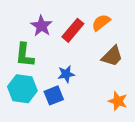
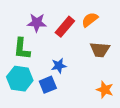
purple star: (41, 26) -> (37, 23), turned -30
brown trapezoid: (112, 56) -> (100, 50), turned 50

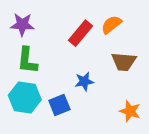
purple star: (37, 23) -> (22, 24), moved
blue star: (59, 66) -> (84, 81), moved

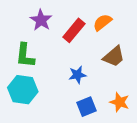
purple star: (22, 24) -> (41, 20), moved, turned 30
brown trapezoid: (124, 62) -> (114, 57), turned -45
blue square: (59, 105) -> (87, 107), moved

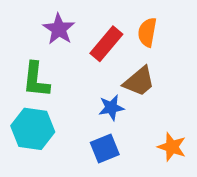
orange semicircle: (102, 22) -> (147, 32), turned -42
brown trapezoid: (114, 57) -> (139, 81), moved
blue square: (87, 107) -> (105, 149), moved

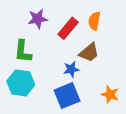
purple star: (59, 29) -> (38, 19), turned 30
blue square: (105, 149) -> (67, 96), size x1.4

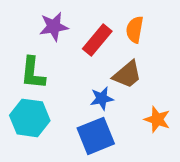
orange star: (110, 94) -> (157, 119), moved

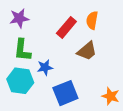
purple star: (54, 27) -> (19, 18), moved
blue star: (102, 98) -> (45, 67), moved
orange star: (157, 119) -> (111, 96), moved

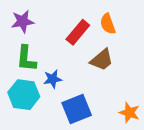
orange semicircle: (92, 20) -> (108, 24), turned -30

